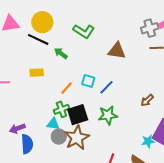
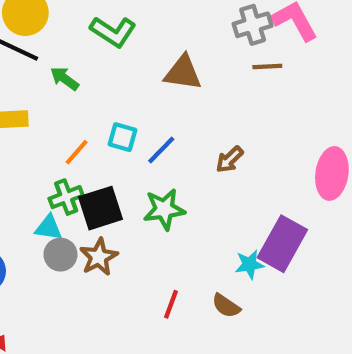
brown arrow: (147, 100) -> (230, 159), moved
brown star: (77, 138) -> (99, 257), size x0.7

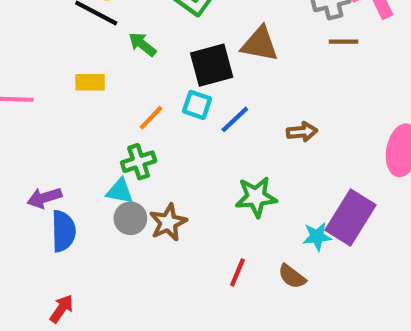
brown arrow: (230, 159) -> (302, 132), turned -144
black square: (101, 208) -> (212, 65), moved
green star: (164, 209) -> (256, 197), moved

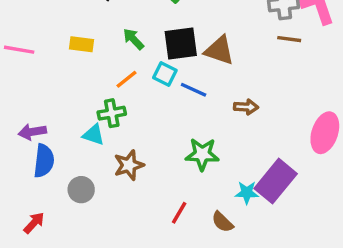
green arrow: (142, 44) -> (133, 39), moved
brown triangle: (260, 44) -> (219, 50), moved
blue line: (235, 119) -> (194, 90), turned 60
gray circle: (130, 218) -> (81, 190), moved

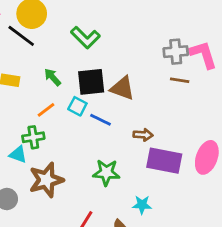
brown star: (129, 165) -> (46, 180), size x1.4
purple rectangle: (276, 181) -> (164, 161), moved, turned 60

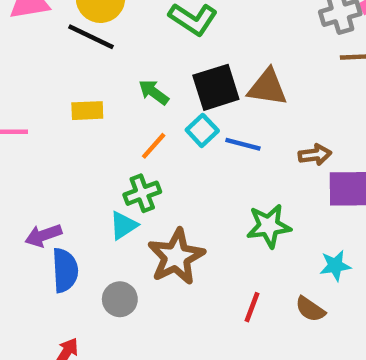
cyan square: (77, 106) -> (202, 130), turned 30
cyan triangle: (18, 154) -> (123, 225), turned -42

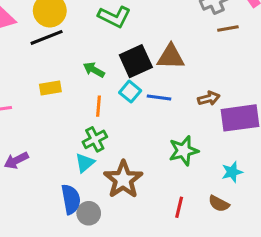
black line: (91, 37) -> (47, 37), turned -40
orange line: (154, 146) -> (98, 106), turned -30
purple arrow: (43, 235) -> (16, 160), moved
blue semicircle: (65, 270) -> (71, 199), moved

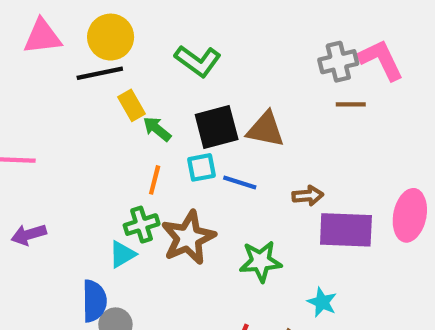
yellow rectangle: (50, 88) -> (132, 105), moved, turned 60
cyan square: (130, 92) -> (201, 167), turned 30
cyan star: (232, 172) -> (322, 302), turned 30
brown star: (123, 180) -> (188, 238), moved

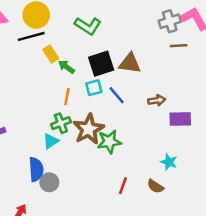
blue line: (240, 183) -> (117, 95), turned 36
purple rectangle: (346, 230) -> (180, 119), size x0.7
green star: (261, 261) -> (109, 142), moved

